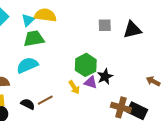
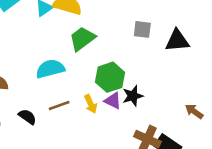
green trapezoid: (34, 39) -> (82, 39), moved, turned -35
cyan semicircle: (27, 65) -> (50, 69), moved
brown line: (45, 100) -> (59, 106), moved

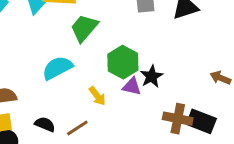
yellow arrow: (91, 104) -> (97, 96), moved
brown line: (59, 106) -> (77, 128), moved

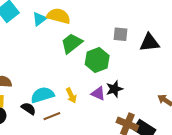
green hexagon: (123, 62) -> (97, 60), moved
cyan semicircle: (57, 68) -> (42, 95), moved

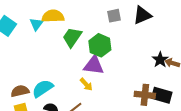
black star: (114, 89) -> (160, 60), moved
purple triangle: (98, 93) -> (94, 65), moved, size x1.5
cyan semicircle: (42, 95) -> (43, 88), moved

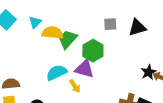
yellow semicircle: (53, 16) -> (52, 33), moved
cyan semicircle: (43, 88) -> (57, 73), moved

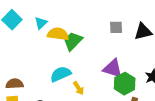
green hexagon: (93, 51) -> (125, 84), moved
purple triangle: (84, 69) -> (113, 68), moved

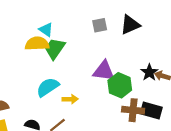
cyan triangle: (41, 23) -> (46, 30), moved, turned -32
yellow arrow: (79, 88) -> (70, 99), turned -48

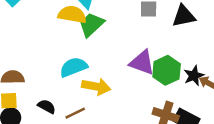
green hexagon: (120, 85) -> (167, 70), moved
yellow arrow: (70, 99) -> (96, 87), size x1.5

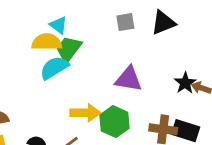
cyan semicircle: (74, 67) -> (54, 68), moved
green hexagon: (167, 70) -> (114, 122), moved

